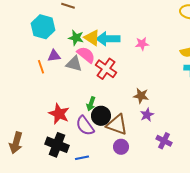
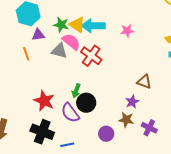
purple triangle: (54, 56) -> (38, 35), moved
brown star: (141, 96) -> (126, 120), moved
brown triangle: (117, 125) -> (144, 82), moved, size x0.7

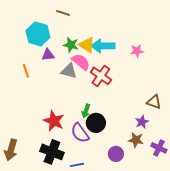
orange line: (26, 54) -> (26, 71), moved

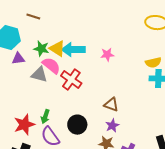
brown triangle: (154, 102) -> (111, 105), moved
green arrow: (86, 111) -> (45, 117), moved
red star: (54, 121) -> (24, 125), turned 30
black circle: (96, 123) -> (77, 125), moved

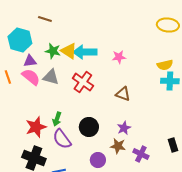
pink semicircle: (51, 66) -> (31, 77), moved
brown triangle: (111, 105) -> (123, 94), moved

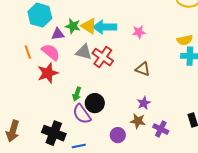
purple triangle: (30, 61) -> (58, 34), moved
gray triangle: (51, 77) -> (84, 52), moved
red star: (36, 127) -> (48, 73), moved
black circle: (89, 127) -> (95, 103), moved

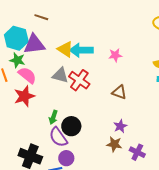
green star: (73, 26) -> (17, 60), moved
purple triangle: (58, 34) -> (34, 44), moved, size x1.6
purple circle: (118, 135) -> (66, 158), moved

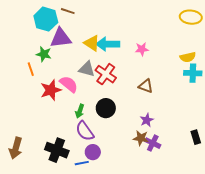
cyan hexagon: (16, 38) -> (46, 19), moved
pink semicircle: (27, 75) -> (69, 84), moved
black circle: (71, 126) -> (106, 108), moved
purple cross: (137, 152) -> (153, 143), moved

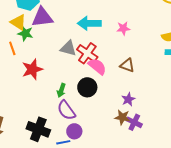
yellow triangle: (92, 43) -> (18, 22), moved
pink semicircle: (69, 84) -> (97, 66), moved

